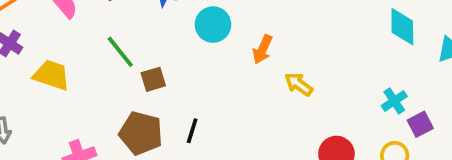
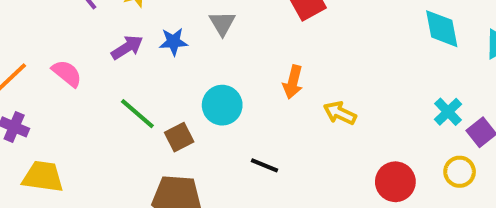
cyan circle: (213, 25) -> (222, 105), moved
yellow trapezoid: (51, 75) -> (43, 177), moved
black line: (192, 131) -> (264, 165), moved, turned -75

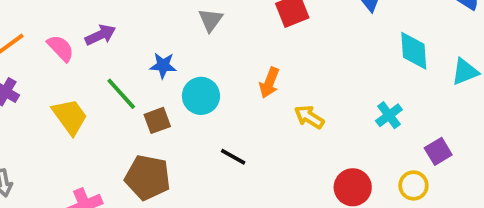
blue star: (173, 42) -> (163, 65), moved
purple arrow: (127, 47) -> (100, 35), moved
cyan cross: (448, 112) -> (389, 115), moved
yellow trapezoid: (43, 177) -> (70, 117), moved, turned 39

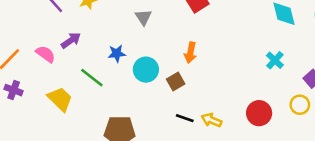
yellow arrow: (309, 117) -> (211, 120), moved
brown square: (157, 120) -> (176, 82), moved
black line: (233, 157) -> (185, 118), moved

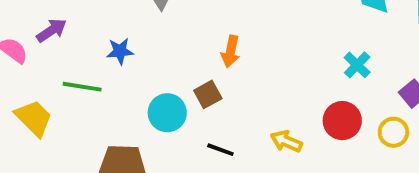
cyan circle: (146, 70) -> (167, 113), moved
green line: (92, 78) -> (82, 87), turned -30
red circle: (259, 113) -> (342, 121), moved
yellow arrow: (211, 120) -> (286, 141), moved

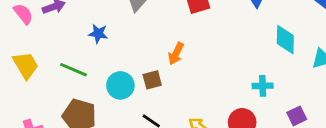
cyan cross: (357, 65) -> (263, 86), turned 30
green line: (82, 87) -> (74, 70), moved

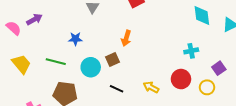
blue star: (98, 34) -> (75, 39), moved

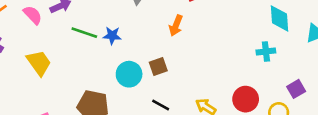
orange arrow: (126, 38) -> (176, 25), moved
cyan cross: (191, 51) -> (266, 51), moved
green line: (56, 62) -> (84, 33), moved

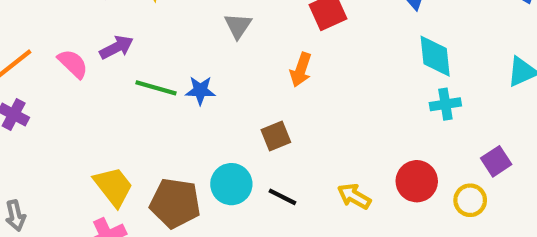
cyan diamond: (279, 18) -> (435, 56), moved
yellow trapezoid: (39, 63) -> (113, 187), moved
cyan circle: (129, 74) -> (231, 184), moved

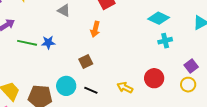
gray triangle: (238, 26) -> (64, 10), turned -32
cyan diamond: (435, 56) -> (159, 18), turned -55
yellow circle: (470, 200) -> (188, 85), moved

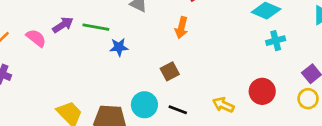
green line: (27, 43) -> (96, 27), moved

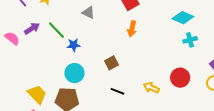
green line: (96, 27) -> (56, 30), turned 36
orange arrow: (181, 28) -> (132, 29), moved
cyan circle: (144, 105) -> (74, 73), moved

